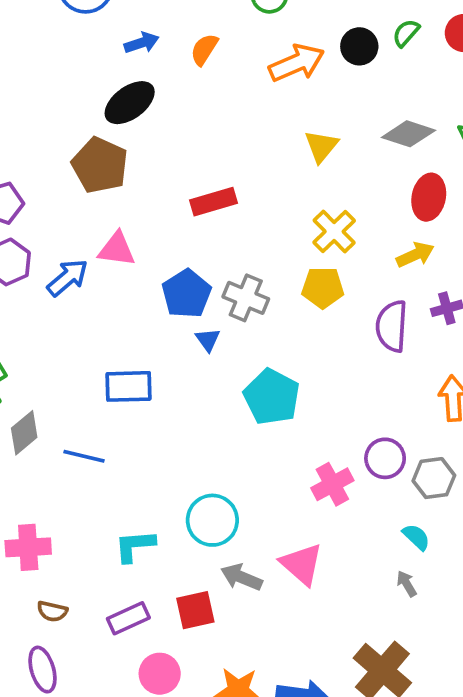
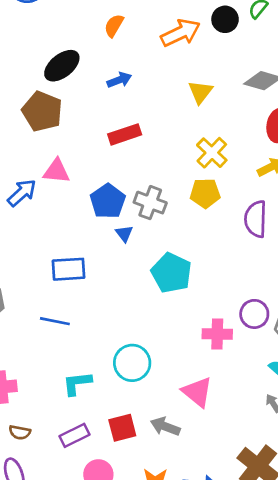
blue arrow: (142, 43) -> (119, 80), moved
blue line: (84, 456) -> (55, 321), moved
pink cross: (332, 484) -> (217, 334), turned 32
gray arrow: (241, 577) -> (165, 426), moved

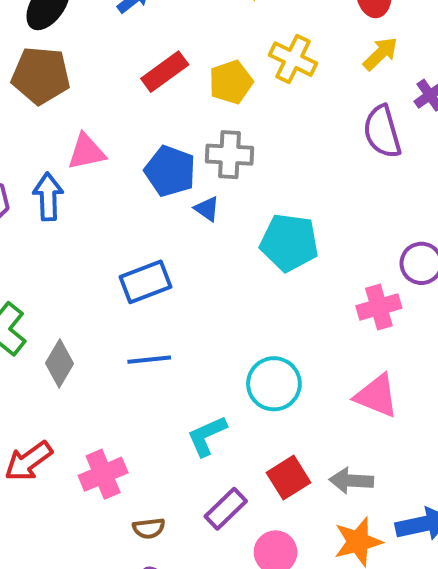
blue arrow: (22, 193) -> (48, 197), turned -32
yellow pentagon: (205, 193) -> (231, 82), moved
gray arrow: (165, 426) -> (351, 481), moved

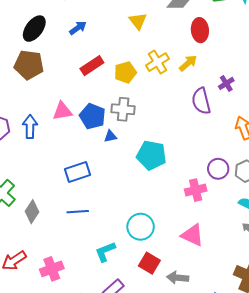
yellow arrow: (380, 54) -> (188, 63), moved
yellow cross: (293, 59) -> (157, 62), turned 30
pink triangle: (86, 152) -> (62, 111), moved
blue triangle: (207, 209) -> (110, 136), turned -48
red square: (288, 478) -> (149, 263), moved, turned -30

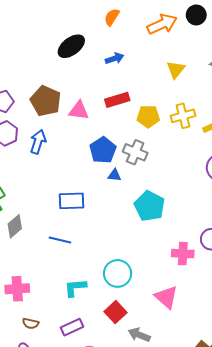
brown pentagon: (29, 65) -> (46, 101), moved
pink triangle: (62, 111) -> (79, 111), moved

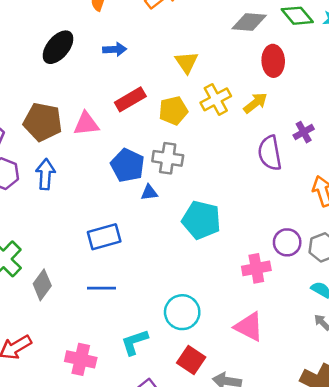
blue arrow: (115, 59) -> (115, 49), turned 30
yellow triangle: (176, 69) -> (187, 62), moved
pink cross: (17, 289) -> (81, 359), moved, turned 30

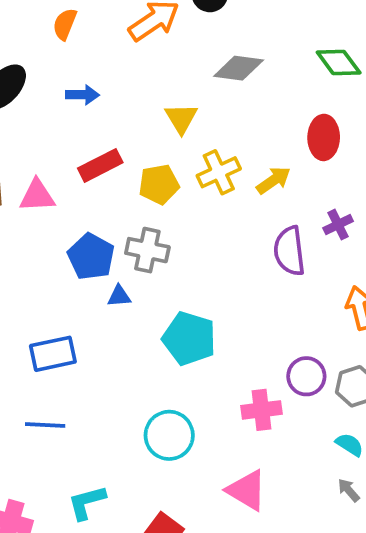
gray diamond: (249, 22) -> (239, 68), moved
red ellipse: (273, 61) -> (324, 137), moved
cyan circle: (182, 312) -> (169, 435), moved

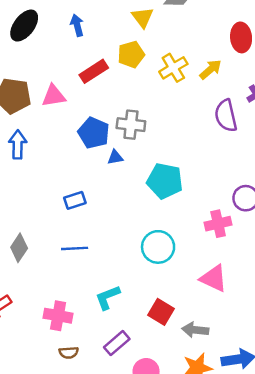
blue arrow: (82, 95) -> (77, 25), turned -100
yellow triangle: (181, 118) -> (143, 17), moved
yellow pentagon: (159, 184) -> (131, 54), moved
blue rectangle: (53, 354) -> (75, 200), size x0.7

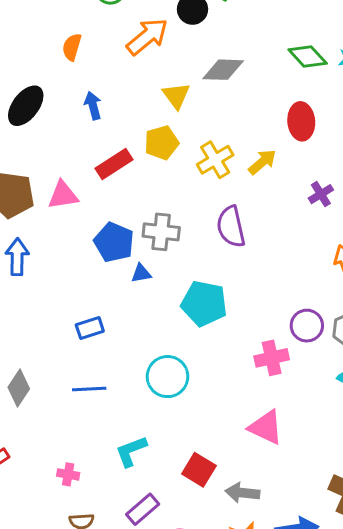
purple semicircle: (226, 116) -> (231, 227), moved
cyan circle: (158, 247) -> (167, 377), moved
pink cross: (58, 316) -> (68, 474), size x0.6

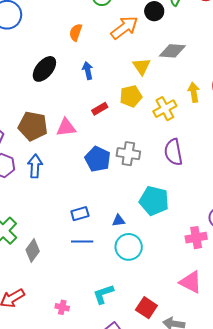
yellow arrow: (262, 162) -> (194, 92), moved, turned -60
red rectangle: (114, 164) -> (100, 109), size x0.7
blue triangle: (141, 273) -> (119, 221), moved
blue line: (89, 389) -> (82, 242), moved

